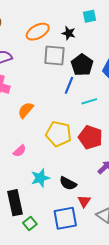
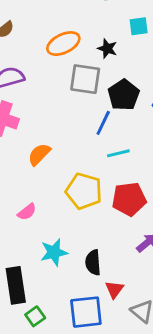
cyan line: (89, 101) -> (118, 153), moved
red pentagon: (90, 137) -> (129, 199), turned -30
black semicircle: (68, 183) -> (93, 263), turned 54

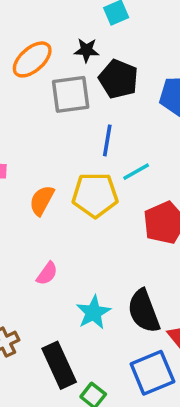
black pentagon: (124, 95) -> (118, 79), moved
yellow pentagon: (84, 191) -> (95, 195), moved
black semicircle: (93, 263) -> (144, 311), size x1.4

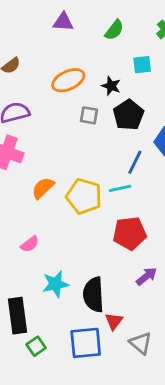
gray square: (71, 94) -> (89, 115), size x0.6
blue line: (107, 140) -> (135, 162), moved

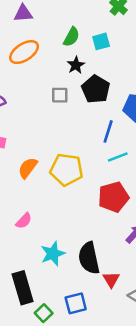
green semicircle: (114, 30) -> (71, 37), moved
orange ellipse: (68, 80) -> (24, 52), moved
black star: (111, 86) -> (76, 65), turned 30
cyan line: (120, 188) -> (118, 157), moved
blue square: (86, 343) -> (76, 303), moved, size x0.7

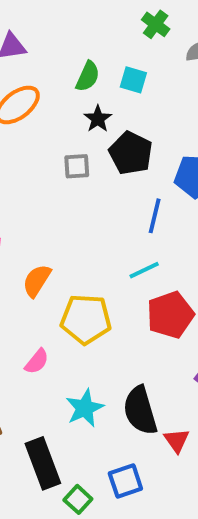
cyan square: (101, 41) -> (133, 80), turned 36
cyan line: (118, 157) -> (144, 270), moved
yellow pentagon: (66, 170) -> (86, 319), moved

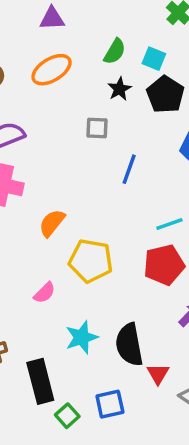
black pentagon: (131, 153) -> (165, 94), moved
blue line: (155, 216) -> (129, 169), moved
cyan line: (144, 270) -> (169, 224), moved

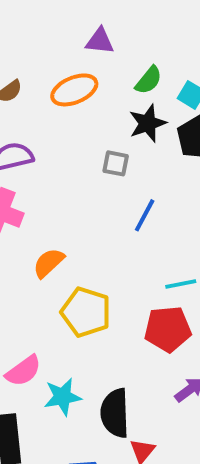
purple triangle: (52, 19) -> (100, 41), moved
black star: (120, 89) -> (148, 123), size x1.4
pink semicircle: (44, 293) -> (23, 371), moved, size x1.4

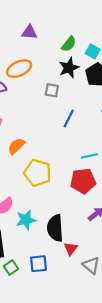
purple triangle: (100, 41) -> (29, 32), moved
orange ellipse: (74, 90) -> (19, 69), moved

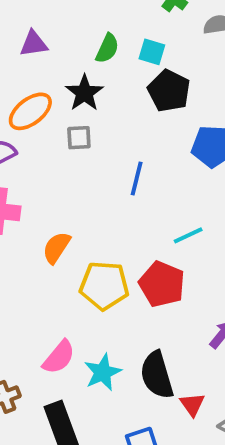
black star: (69, 68) -> (84, 93), moved
gray square: (52, 90) -> (79, 138), moved
red pentagon: (83, 181) -> (162, 284), moved, turned -30

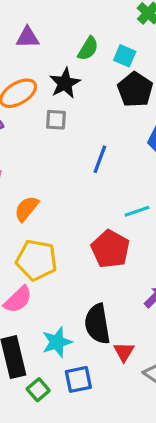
yellow pentagon: (104, 286) -> (37, 260), moved
cyan star: (103, 372) -> (57, 342), moved

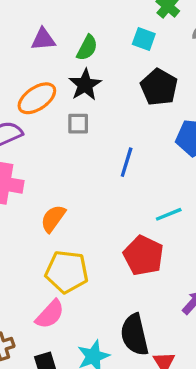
green semicircle: (88, 49) -> (87, 48), moved
cyan square: (125, 56) -> (144, 39), moved

